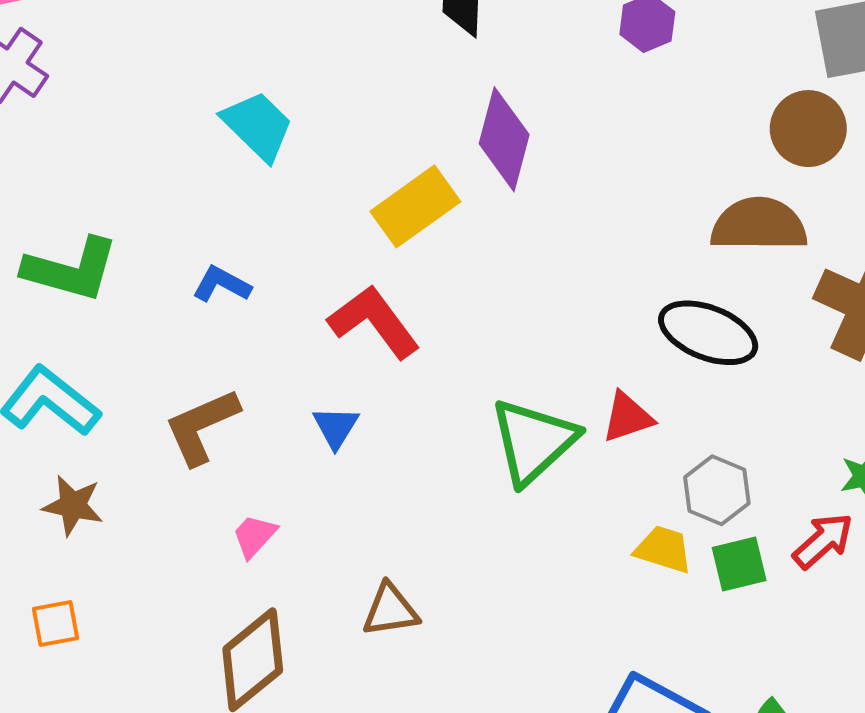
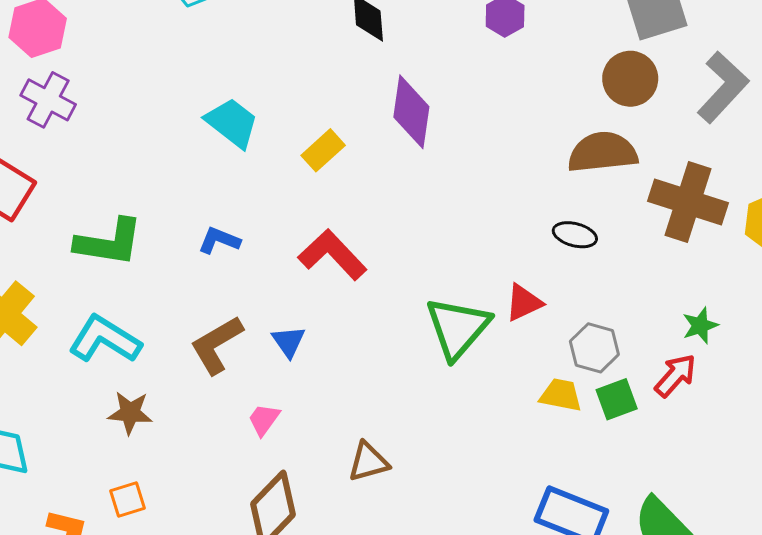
yellow rectangle: (415, 206) -> (323, 150), moved, size x0.7
black ellipse: (708, 333) -> (575, 235), size x0.6
blue triangle: (336, 427) -> (289, 342), moved

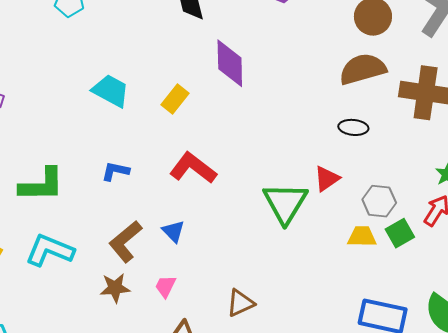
brown star: (130, 413) -> (115, 288), moved

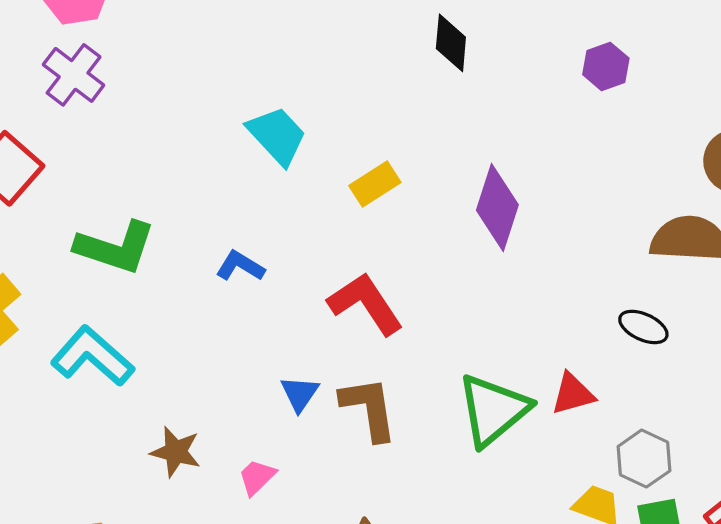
purple diamond: (230, 63) -> (497, 207), moved
brown L-shape: (125, 241) -> (369, 408), moved, turned 102

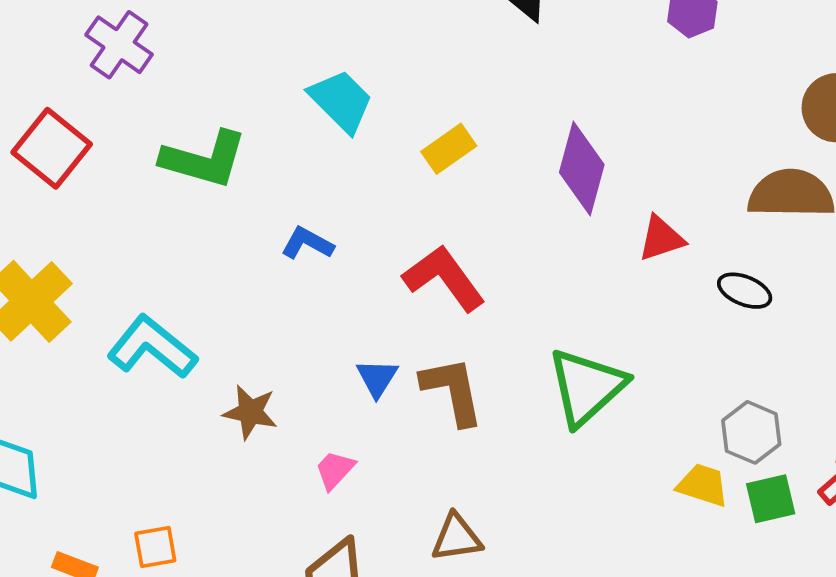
green L-shape: (115, 247) -> (204, 159), moved
red triangle: (573, 394) -> (661, 238), moved
brown star: (176, 452) -> (250, 412), moved

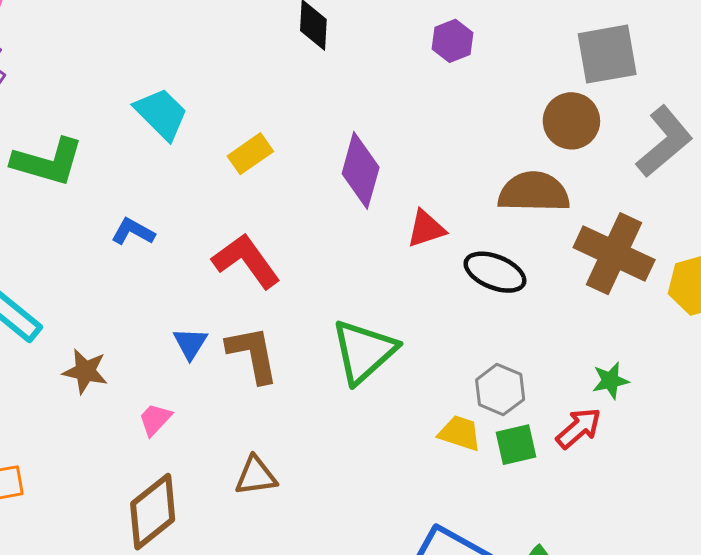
black ellipse: (745, 291) -> (495, 272), size x1.4

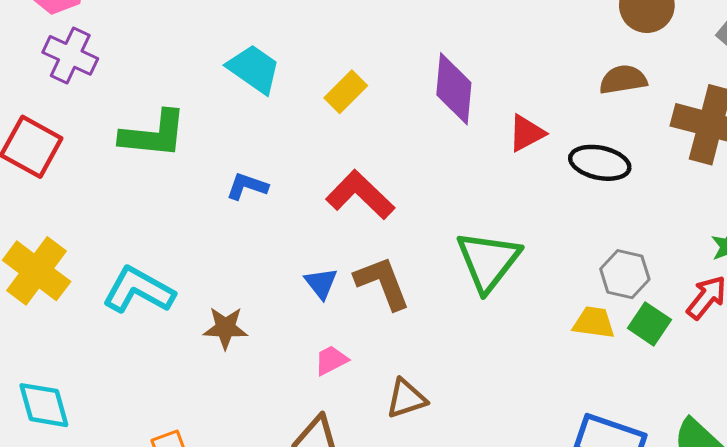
brown semicircle: (534, 192) -> (623, 80), size x0.7
pink trapezoid: (155, 419) -> (331, 360), moved, turned 30
green square: (516, 445) -> (649, 324), turned -33

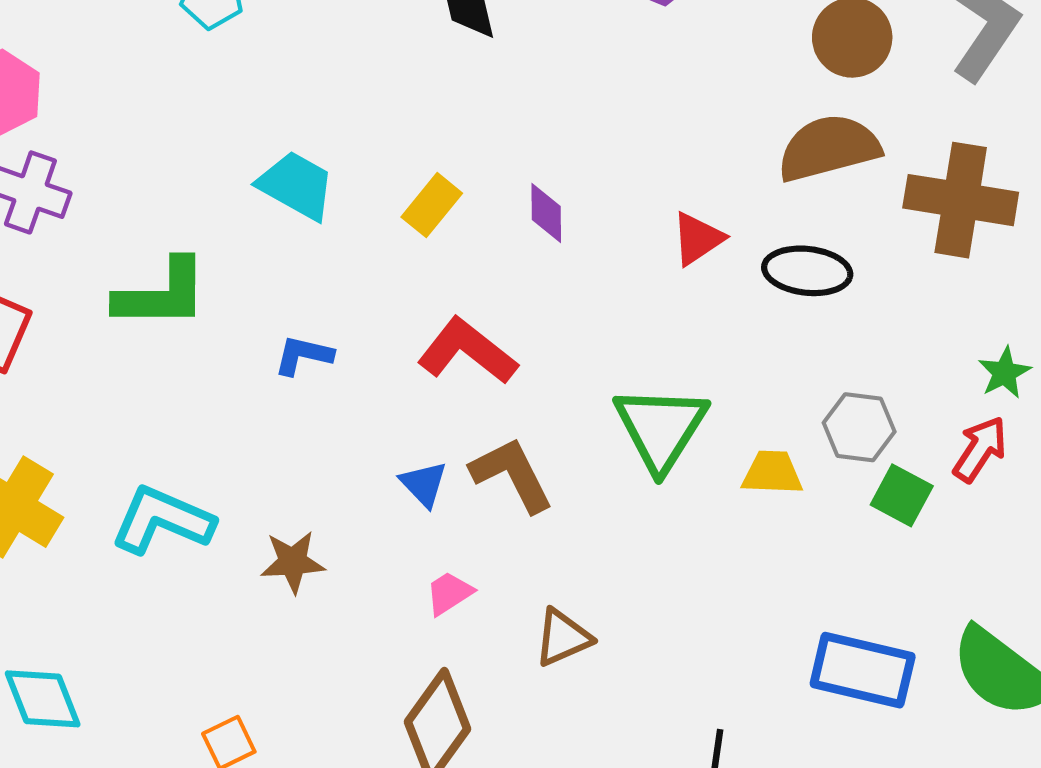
brown semicircle: (623, 80) -> (829, 148), size x1.5
purple diamond: (454, 89) -> (546, 213), moved, size x0.6
yellow trapezoid: (594, 323) -> (772, 473), moved

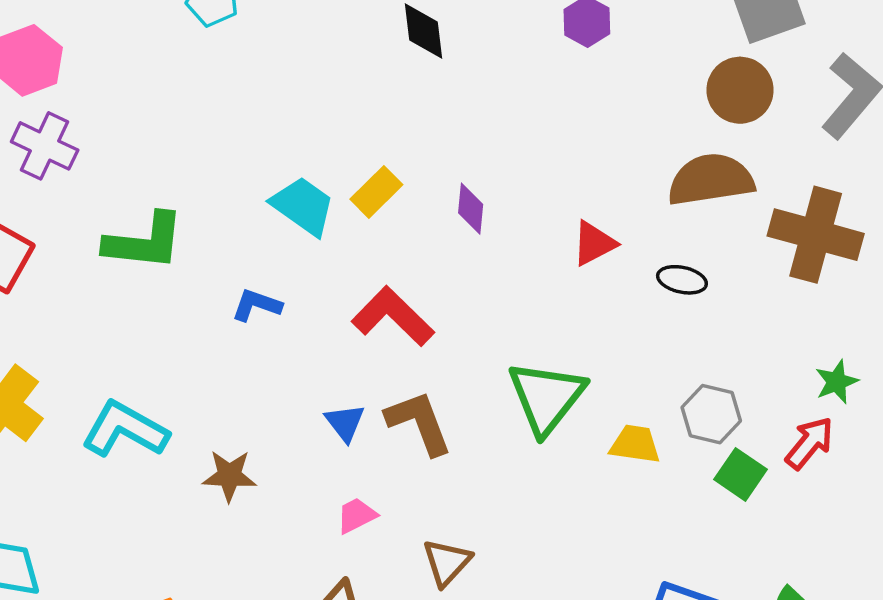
cyan trapezoid: (296, 185) -> (303, 206), moved
black ellipse: (807, 271) -> (682, 280), size x0.7
brown triangle: (563, 638) -> (447, 562), turned -30

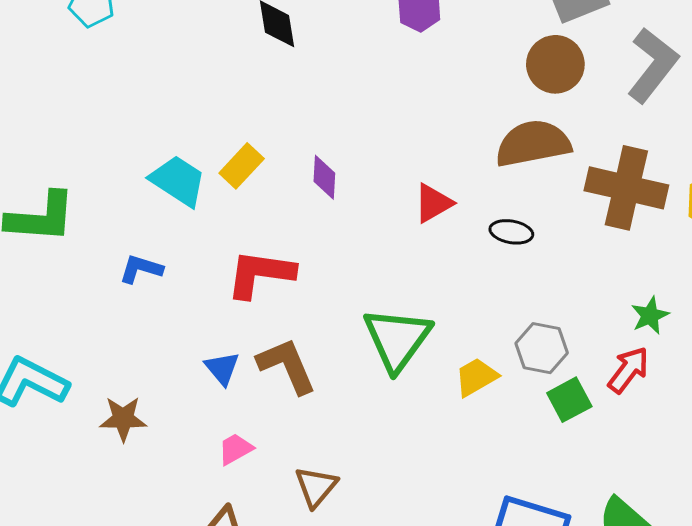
red L-shape: (393, 316) -> (260, 274), turned -34
yellow trapezoid: (635, 444) -> (476, 377), turned -36
green square: (741, 474) -> (569, 400), turned 30

